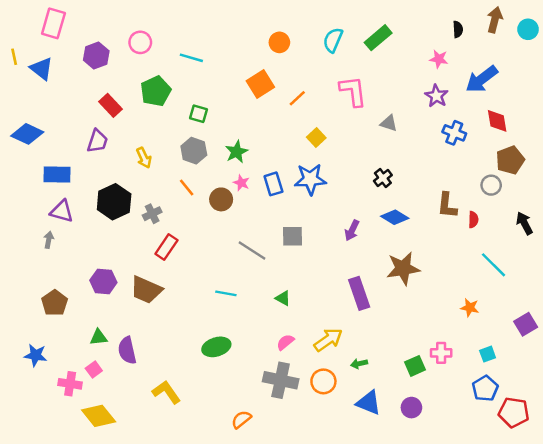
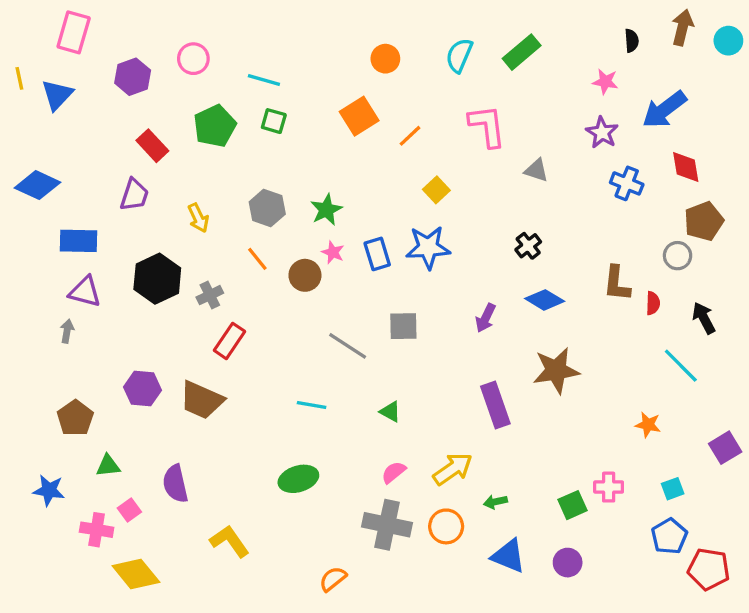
blue triangle: (41, 69) -> (57, 95), turned 35
green square: (199, 114) -> (274, 121), moved
black arrow: (524, 223) -> (704, 318), moved
green triangle: (99, 337) -> (108, 466), moved

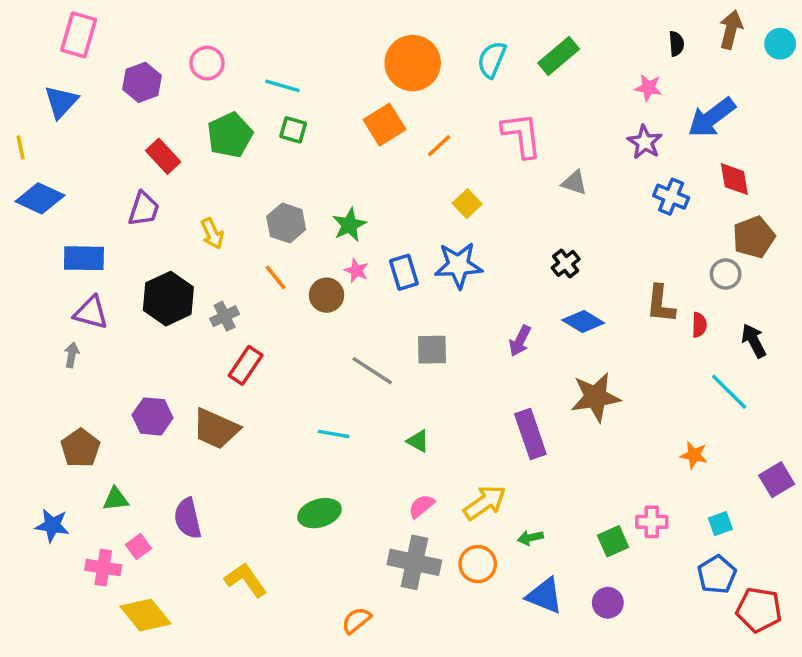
orange circle: (385, 59) -> (413, 63), size x1.8
yellow line: (19, 78) -> (21, 147), moved

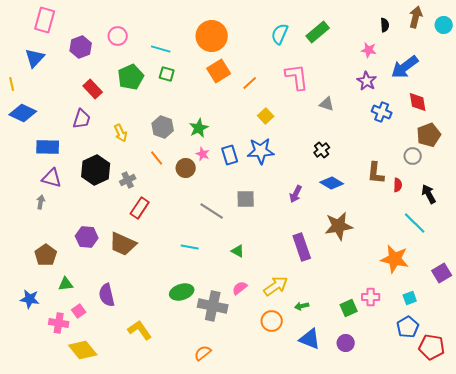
orange circle: (413, 63) -> (212, 36), moved
orange star: (694, 455) -> (395, 259), size x1.8
gray cross: (414, 562) -> (213, 306), moved

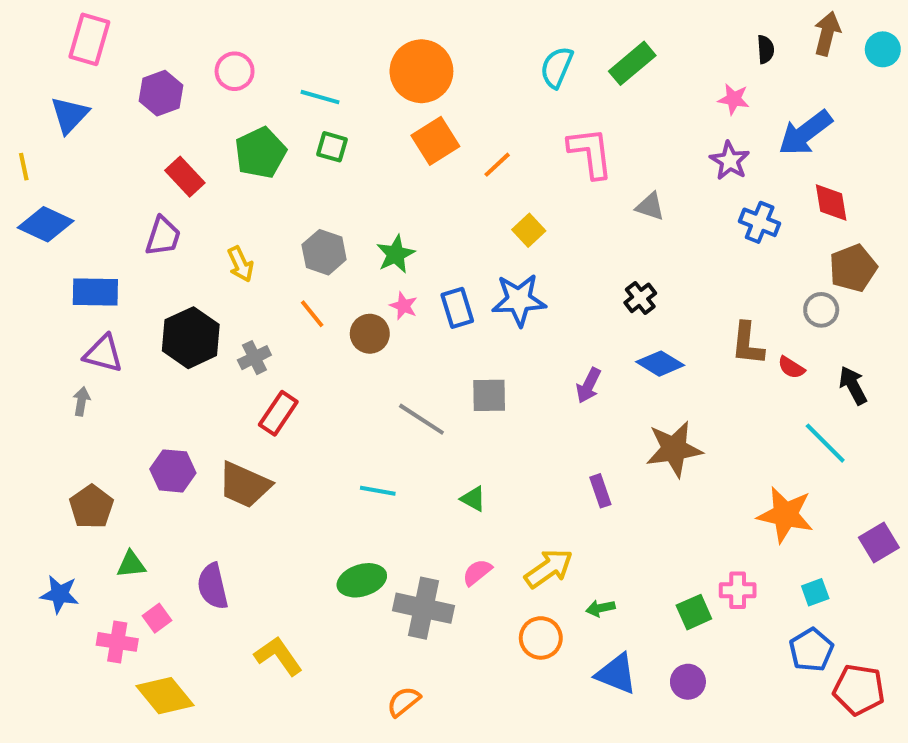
red semicircle: (398, 185) -> (791, 368), turned 120
purple rectangle: (302, 247) -> (600, 491), size x0.6

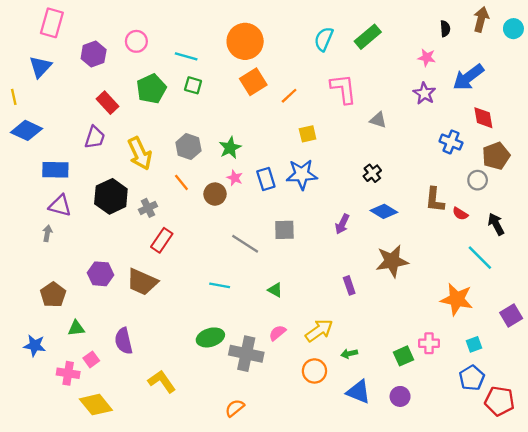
blue cross: (760, 222) -> (451, 142), moved
yellow square: (529, 230) -> (308, 134), turned 30
yellow arrow: (241, 264) -> (140, 154), size x1.6

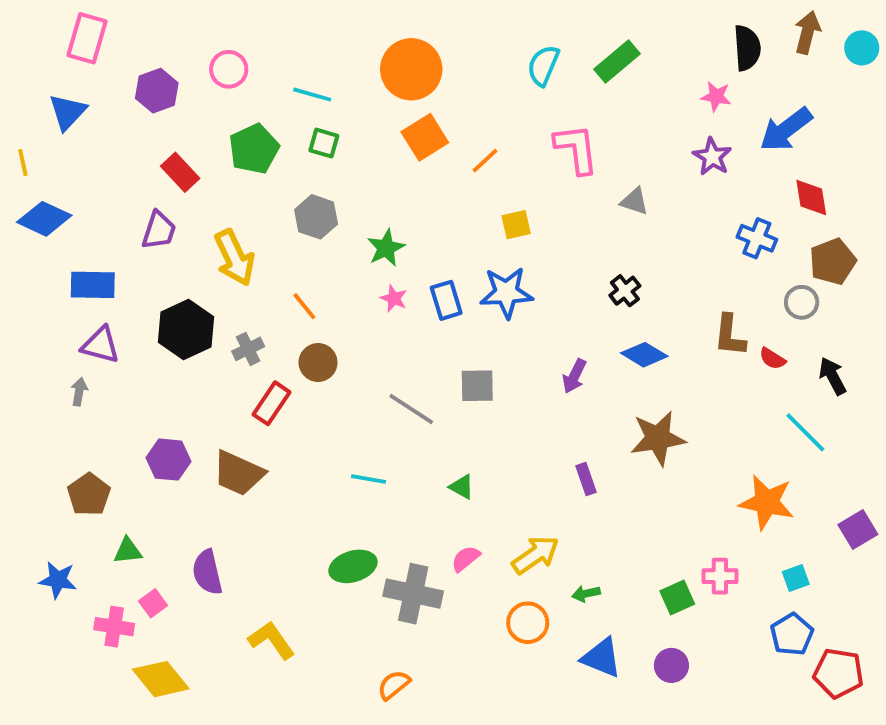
black semicircle: (445, 29) -> (747, 48), size x1.6
gray hexagon: (188, 147) -> (316, 217), moved
brown circle: (215, 194) -> (318, 362), moved

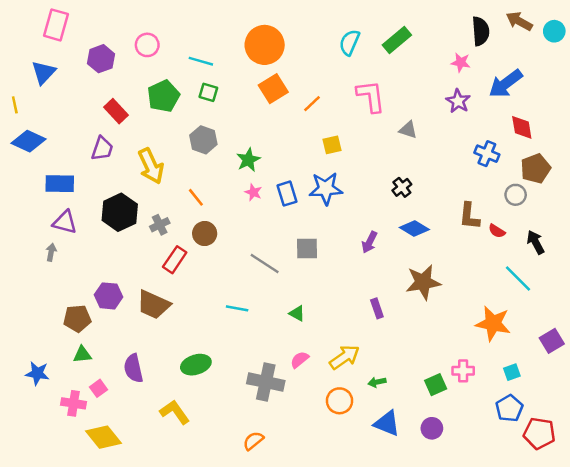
brown arrow: (807, 32) -> (519, 21), turned -75
brown pentagon: (89, 495) -> (77, 318), moved, turned 30
green ellipse: (353, 566) -> (196, 365), moved

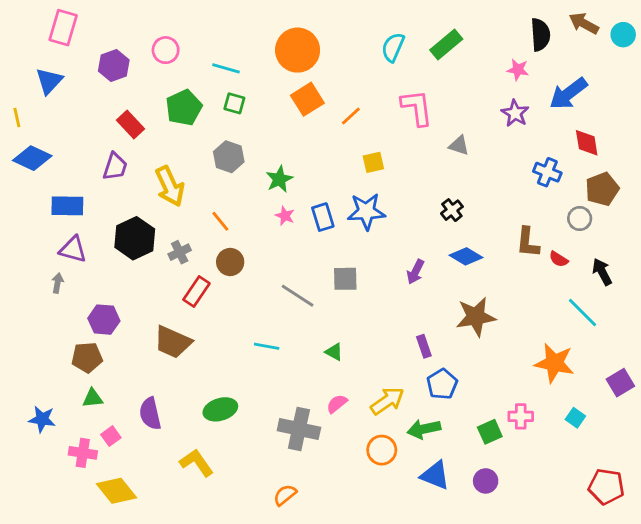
purple hexagon: (108, 296) -> (104, 320), moved
cyan square: (512, 372) -> (575, 418), turned -35
green arrow: (377, 382) -> (424, 429), size x1.6
blue pentagon: (509, 408) -> (442, 384), moved

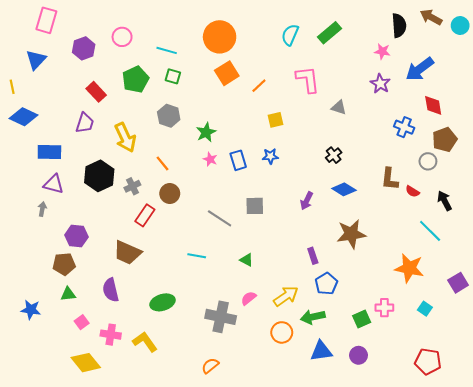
blue star: (366, 211) -> (270, 156), size x0.6
purple semicircle: (150, 414) -> (111, 290), moved
pink cross: (83, 453) -> (111, 335), moved
blue triangle: (435, 475) -> (321, 351), turned -30
red pentagon: (606, 487) -> (428, 361), moved

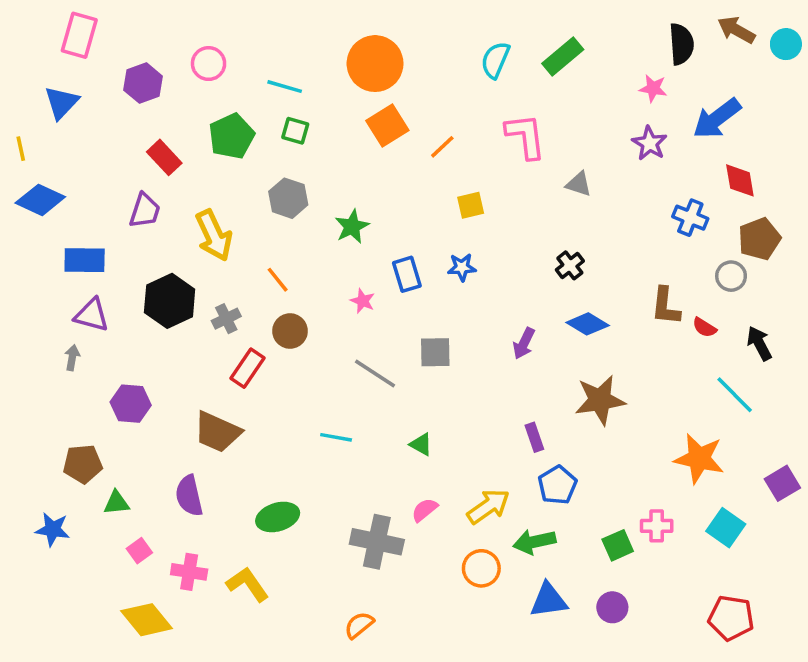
pink star: (210, 159) -> (363, 301), moved
brown pentagon: (64, 264) -> (83, 464), moved
cyan square: (425, 309) -> (726, 528), size x1.5

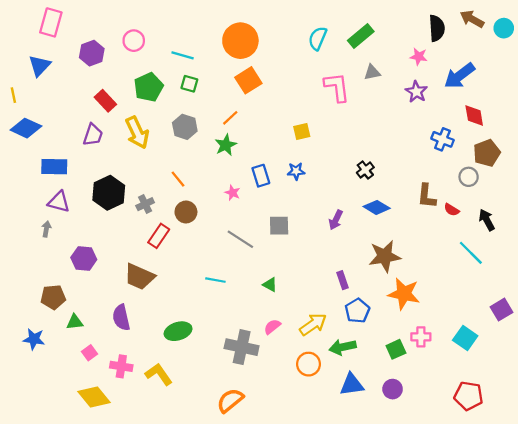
orange line: (442, 147) -> (230, 118), moved
gray triangle: (579, 184) -> (372, 72), moved, turned -30
yellow arrow: (214, 235) -> (137, 133), moved
orange star: (699, 459) -> (404, 294), moved
orange semicircle: (359, 625) -> (230, 400), size x1.4

